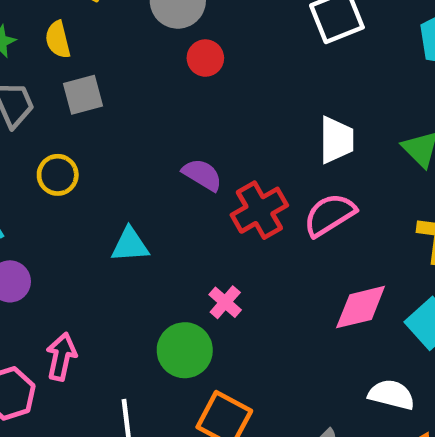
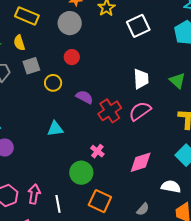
red circle: (205, 58) -> (72, 57), moved
yellow circle: (58, 175) -> (53, 83), moved
pink diamond: (361, 307) -> (141, 162), moved
pink arrow: (61, 357) -> (34, 194), moved

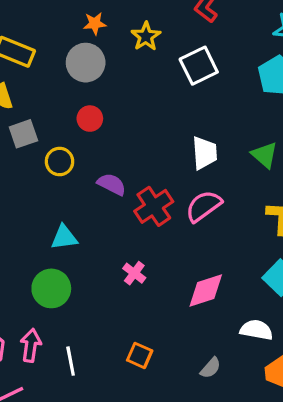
green circle: (81, 173) -> (51, 288), moved
orange square: (100, 201) -> (140, 355), size x0.7

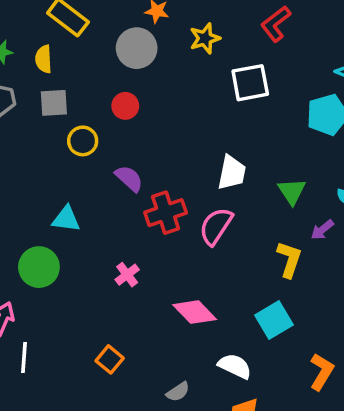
pink semicircle: (204, 206) -> (216, 226), turned -36
pink diamond: (206, 290) -> (195, 312), turned 48
white line: (71, 361) -> (24, 358), moved

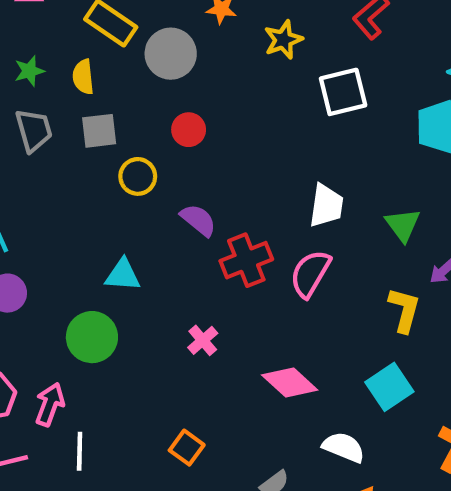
gray circle: (137, 48) -> (171, 54), moved

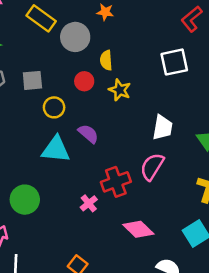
yellow star: (283, 40) -> (120, 90), moved, turned -30
yellow semicircle: (83, 77) -> (106, 60), moved
red cross: (246, 260) -> (116, 182), moved
cyan triangle: (123, 275) -> (56, 149), moved, size x1.4

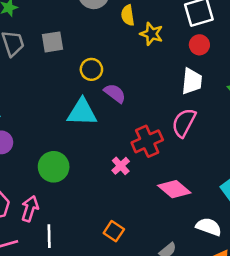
red circle: (84, 81) -> (199, 45), moved
yellow star: (120, 90) -> (152, 34), moved
yellow circle: (54, 107) -> (91, 69), moved

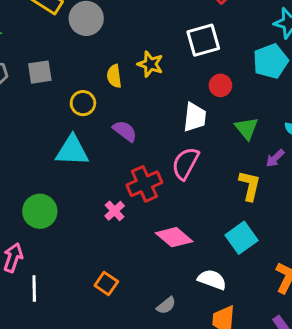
yellow semicircle: (128, 15) -> (114, 76), moved
red circle: (199, 45) -> (220, 85), moved
purple semicircle: (115, 93) -> (125, 131), moved

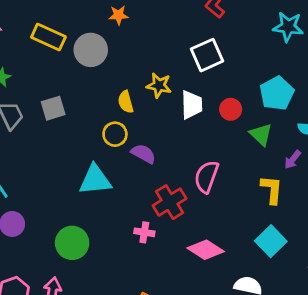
cyan pentagon: (271, 61) -> (277, 93), moved
red circle: (220, 85) -> (231, 109), moved
yellow circle: (83, 103) -> (115, 134), moved
white trapezoid: (195, 117) -> (192, 105), moved
pink cross: (115, 211) -> (144, 232), turned -30

